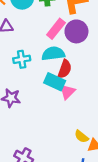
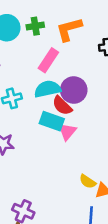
purple circle: (76, 31) -> (74, 90), moved
red semicircle: (65, 69) -> (62, 106), turned 120

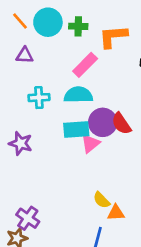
purple circle: (74, 90) -> (103, 122), moved
red semicircle: (62, 106) -> (121, 124), moved
cyan rectangle: (52, 121) -> (76, 129), turned -35

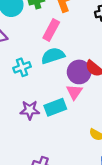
cyan rectangle: (76, 129) -> (55, 107), moved
purple star: (21, 143) -> (30, 110), moved

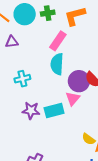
cyan semicircle: (53, 56) -> (57, 64), turned -75
cyan cross: (22, 67) -> (22, 79), moved

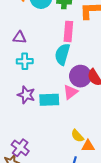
pink rectangle: (58, 41) -> (68, 31), turned -42
purple triangle: (12, 42) -> (20, 37), moved

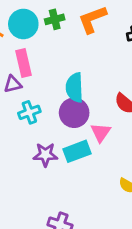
pink rectangle: (68, 31) -> (23, 63), moved
purple circle: (80, 76) -> (74, 113), moved

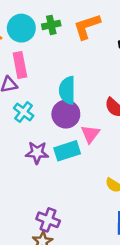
cyan cross: (29, 112) -> (24, 112), turned -36

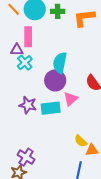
cyan cross: (24, 112) -> (25, 63), moved

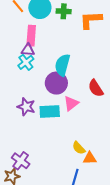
purple triangle: (17, 50) -> (28, 50), moved

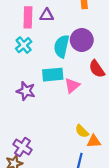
purple triangle: (28, 50) -> (47, 15), moved
purple circle: (56, 83) -> (82, 40), moved
cyan rectangle: (50, 112) -> (53, 75), moved

